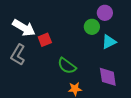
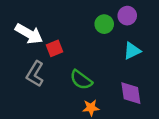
green circle: (92, 27) -> (104, 24), moved
gray L-shape: (18, 55) -> (35, 74), moved

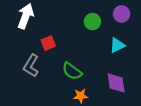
purple circle: (127, 16) -> (122, 14), moved
white arrow: (29, 34) -> (26, 16), moved, turned -100

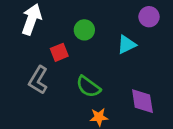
green circle: (92, 22) -> (84, 30), moved
cyan triangle: (117, 45) -> (127, 44), moved

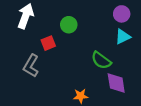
cyan triangle: (127, 44) -> (123, 37), moved
green semicircle: (88, 87) -> (101, 60), moved

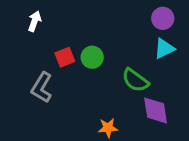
white arrow: (26, 16) -> (35, 21), size x0.6
green circle: (69, 25) -> (92, 57), moved

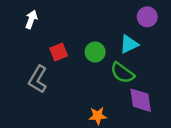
cyan triangle: (164, 49) -> (129, 44), moved
green circle: (92, 57) -> (95, 52), moved

